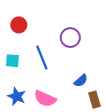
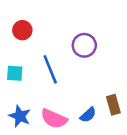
blue semicircle: (81, 81) -> (88, 115), moved
brown rectangle: (94, 100) -> (113, 105), moved

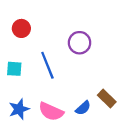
brown rectangle: (113, 105) -> (107, 98), turned -30
blue star: (20, 116) -> (19, 109), turned 30

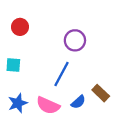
blue line: (47, 65) -> (61, 74), moved, turned 50

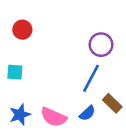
purple circle: (75, 40) -> (101, 45), moved
blue line: (61, 74) -> (91, 78), moved

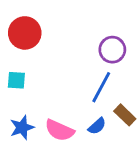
red circle: (22, 30) -> (25, 33), size x1.5

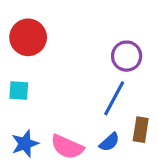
brown rectangle: (125, 115) -> (141, 130), turned 55

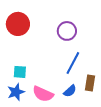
purple circle: (127, 56) -> (67, 31), moved
cyan square: (19, 90) -> (20, 72), moved

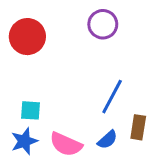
purple circle: (67, 31) -> (103, 24), moved

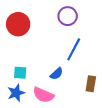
blue line: (112, 97) -> (74, 49), moved
blue semicircle: (107, 140) -> (56, 74), moved

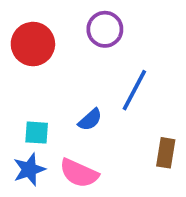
purple circle: (68, 16) -> (105, 29), moved
blue semicircle: (56, 74) -> (90, 120), moved

